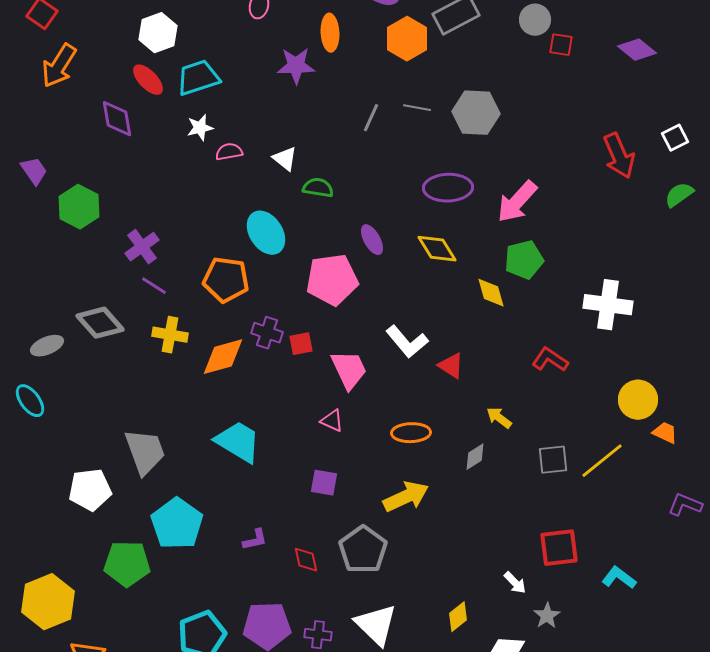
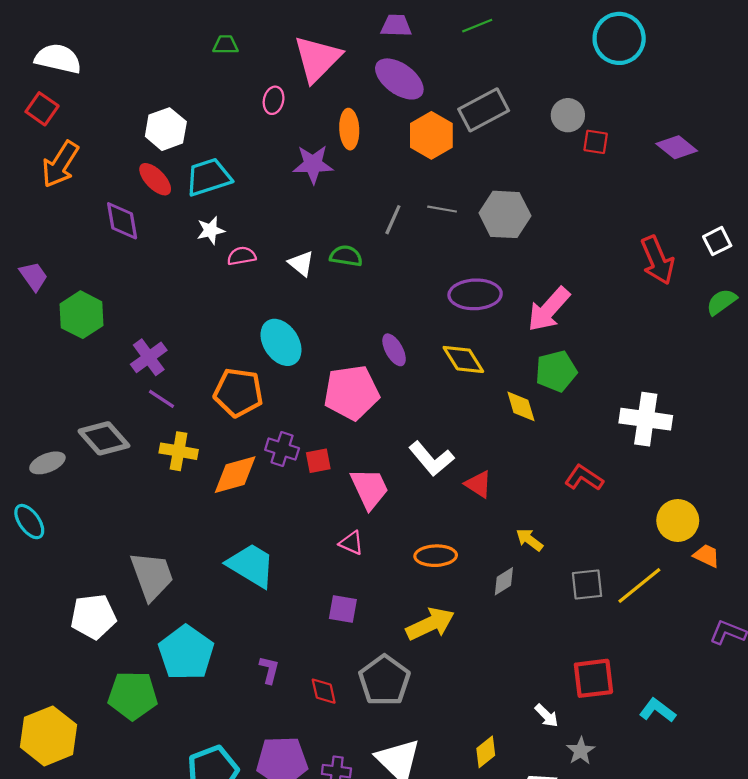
green semicircle: (318, 188) -> (346, 256), moved
purple L-shape: (255, 540) -> (269, 670), turned -64

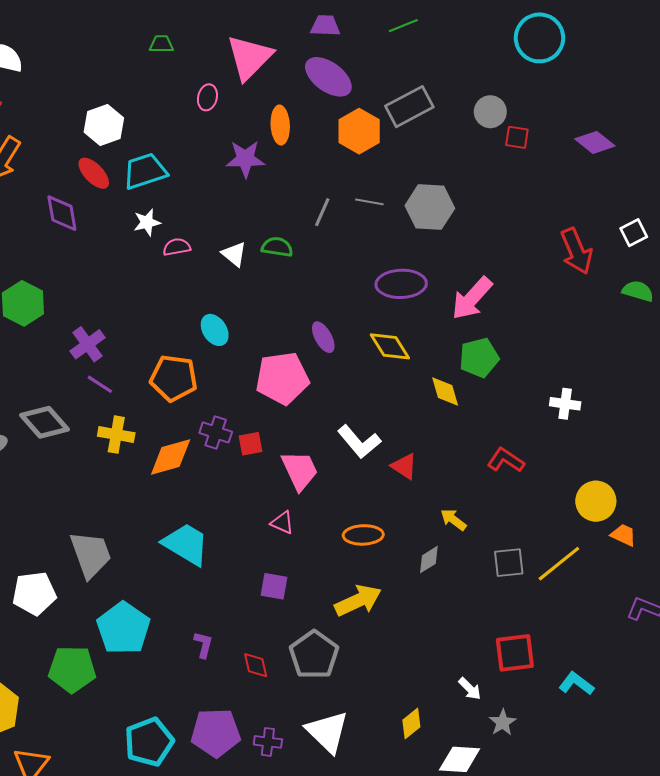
green semicircle: (721, 302) -> (638, 291), turned 52
cyan ellipse: (281, 342) -> (215, 330), size x0.7
white cross: (646, 419) -> (565, 404), size x0.6

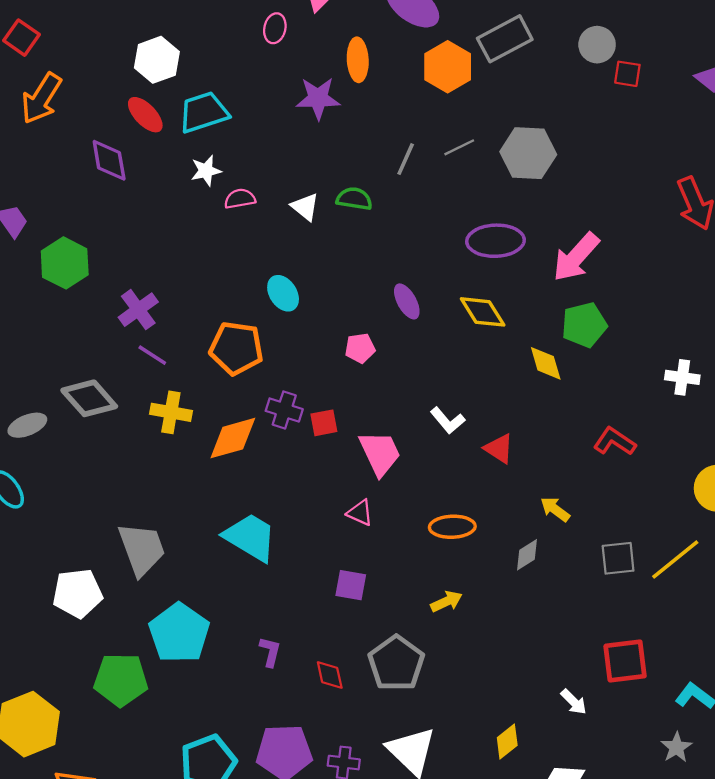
gray line: (369, 202) -> (459, 147), turned -36
pink pentagon: (282, 378) -> (360, 348), size x0.5
white L-shape: (359, 442) -> (448, 421), size x0.7
yellow arrow: (358, 601) -> (446, 601), size x0.6
gray star: (503, 722) -> (676, 747), moved

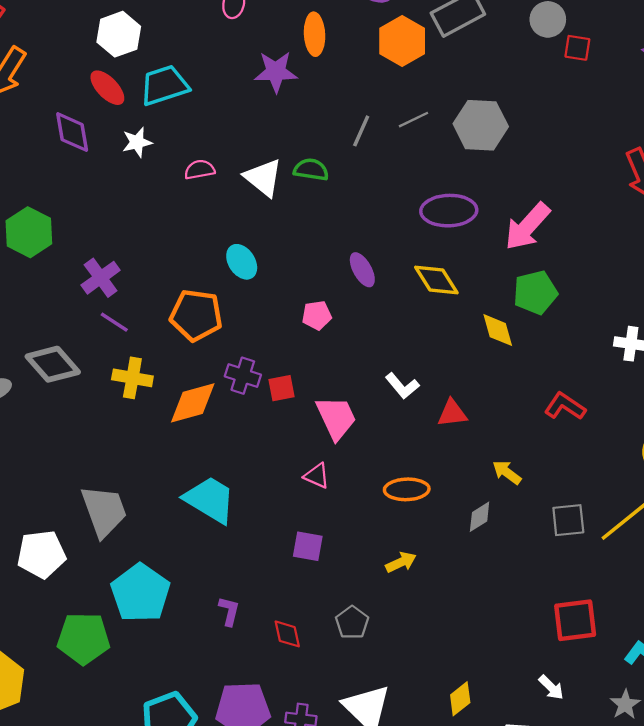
white star: (206, 171) -> (137, 142), moved
white triangle: (305, 207) -> (263, 178), size x1.4
red triangle: (499, 449) -> (452, 413), turned -40
gray pentagon: (396, 663) -> (352, 623), size x0.6
white arrow: (574, 702) -> (551, 687), moved

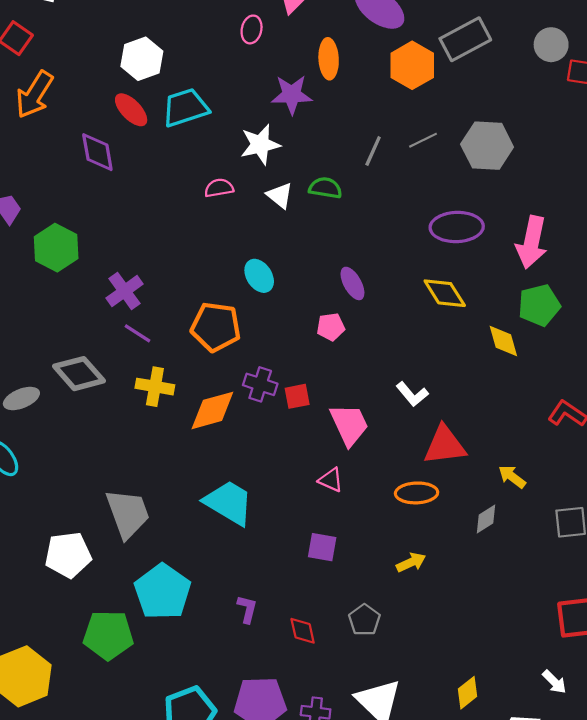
white star: (137, 142) -> (260, 145), moved, size x1.4
white triangle: (263, 178) -> (280, 196), size x0.7
pink arrow: (527, 227) -> (532, 242), turned -30
purple ellipse: (362, 270) -> (352, 283), moved
red triangle: (452, 413) -> (445, 445), moved, size x1.5

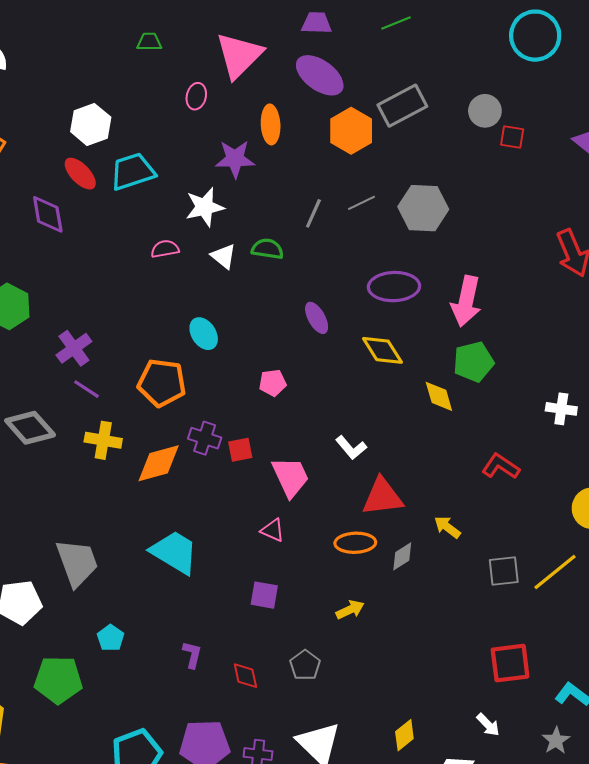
purple ellipse: (352, 283) -> (317, 318), moved
gray diamond: (486, 519) -> (402, 556), moved
cyan pentagon: (163, 592) -> (111, 638), size x0.5

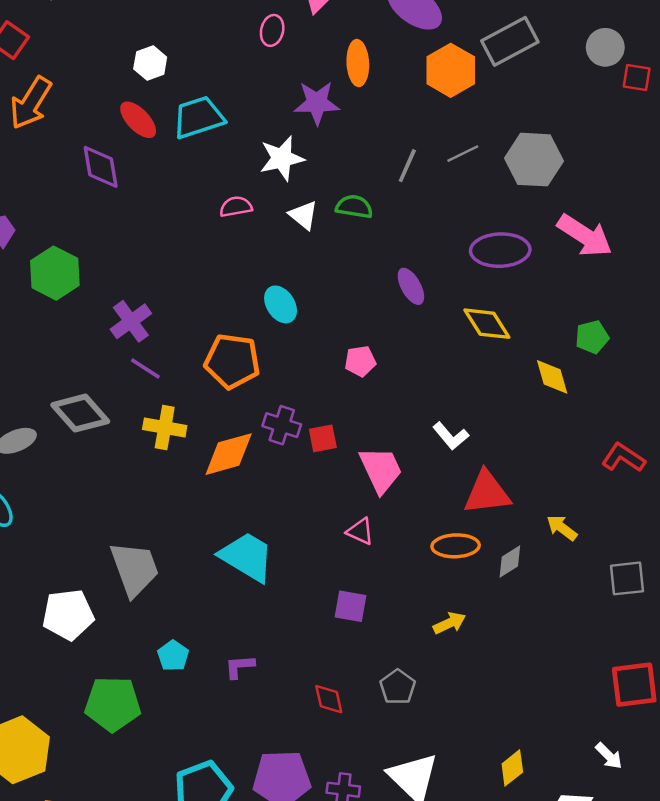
white hexagon: (91, 124) -> (150, 63), size x0.7
pink arrow: (466, 301) -> (585, 236), moved, turned -69
green pentagon: (473, 362) -> (592, 337), size x0.7
purple L-shape: (192, 655) -> (240, 667), moved, turned -108

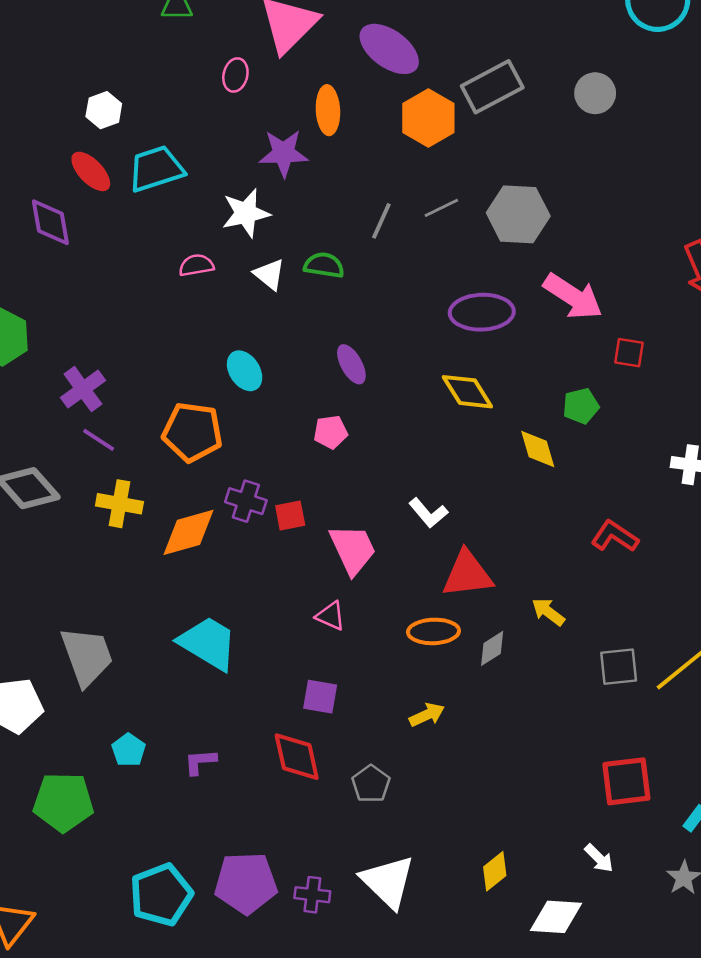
red square: (637, 78) -> (629, 353), moved
purple ellipse: (411, 286) -> (351, 364), moved
red diamond: (329, 699) -> (297, 757), moved, size x1.5

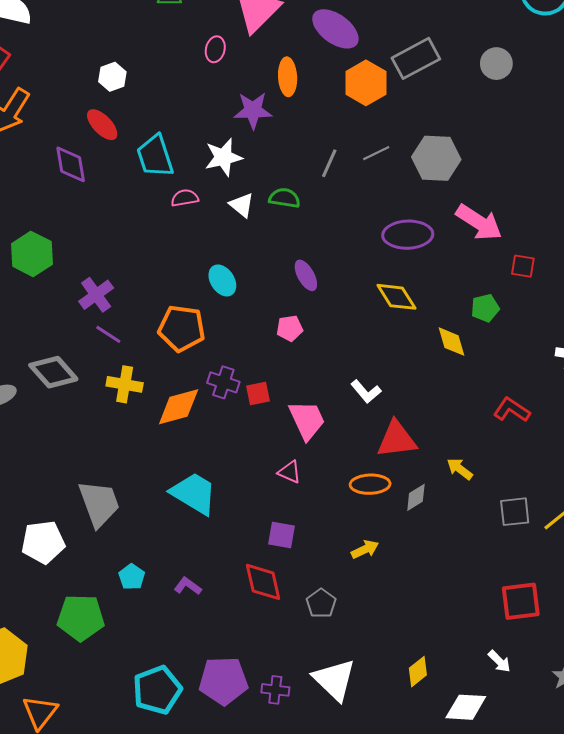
cyan trapezoid: (156, 169) -> (155, 156), moved, turned -90
purple L-shape: (200, 762) -> (188, 586), turned 40

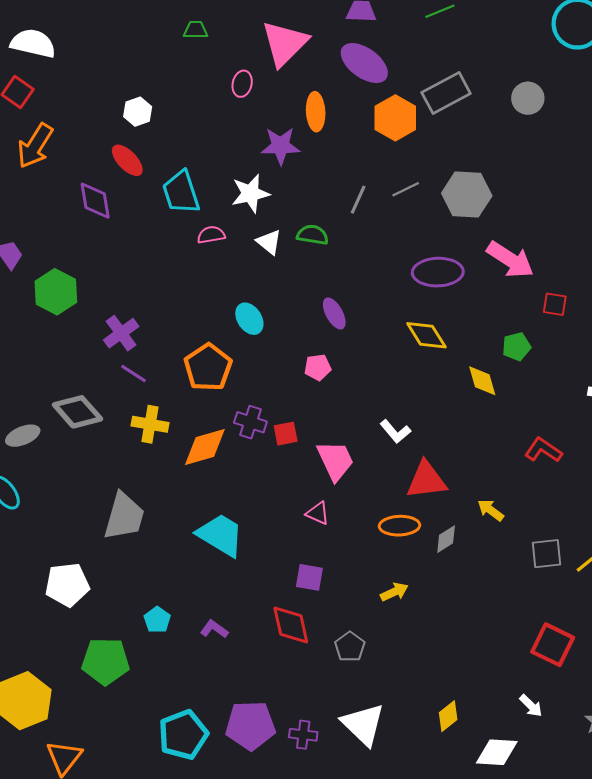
orange pentagon: (182, 328) -> (208, 367), turned 30
gray trapezoid: (99, 504) -> (124, 516), moved, turned 36
red square: (521, 601) -> (553, 645), turned 33

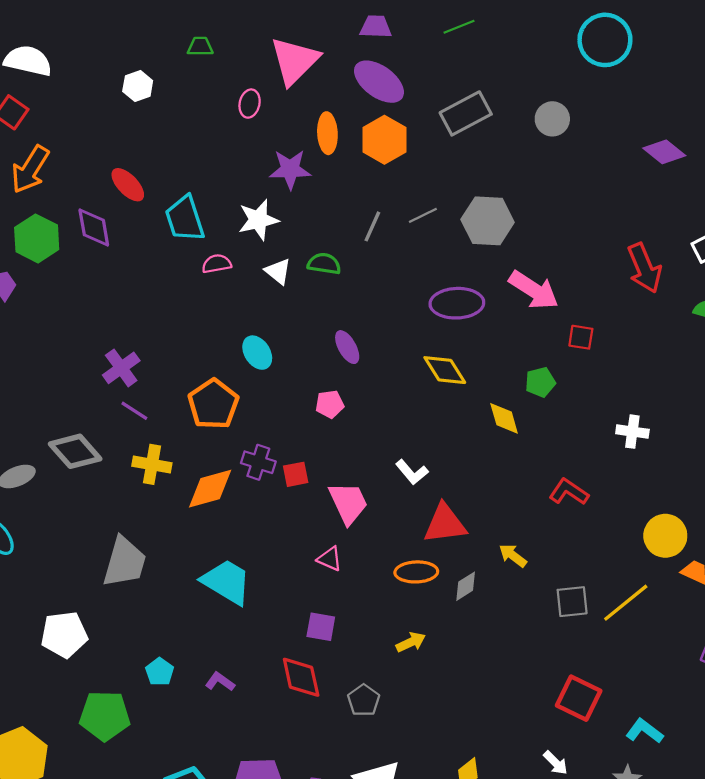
white hexagon: (138, 112) -> (138, 86), moved
orange hexagon: (395, 118) -> (384, 140), moved
green hexagon: (56, 292) -> (37, 238), moved

